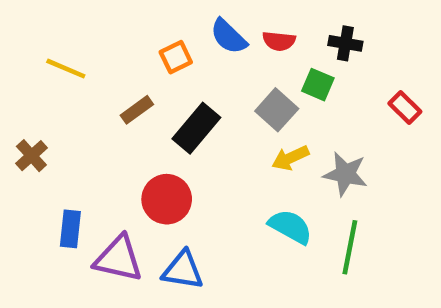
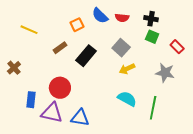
green square: (318, 85) -> (152, 37), moved
gray star: (345, 174) -> (165, 73), moved
red circle: (167, 199) -> (60, 88), moved

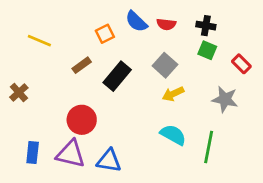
blue rectangle: (31, 100) -> (33, 153), moved

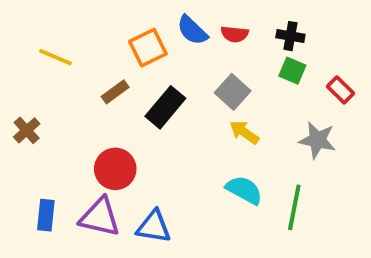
orange square: (105, 34) -> (148, 48), size x1.4
yellow arrow: (173, 94) -> (244, 132), turned 60

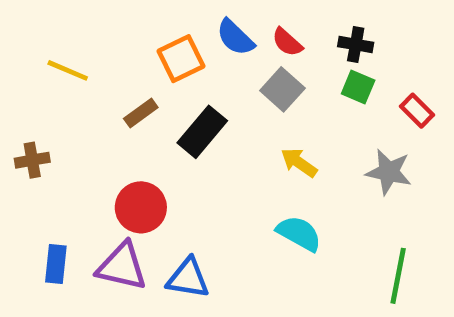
red semicircle: (235, 34) -> (287, 42), turned 36
gray square: (233, 92) -> (282, 89), moved
brown cross: (27, 130) -> (32, 160), turned 32
green line: (294, 207) -> (398, 276), moved

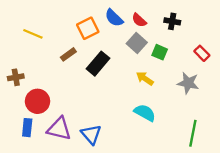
green square: (358, 87) -> (160, 52), moved
red circle: (141, 207) -> (38, 101), moved
blue triangle: (188, 278) -> (91, 134), turned 40

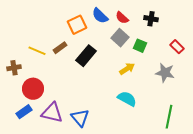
yellow line: (33, 34) -> (37, 51), moved
yellow arrow: (145, 78) -> (127, 69), turned 112
blue rectangle: (27, 128) -> (24, 112), turned 49

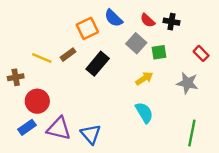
red semicircle: (122, 18) -> (148, 20), moved
green square: (140, 46) -> (159, 52), turned -32
cyan semicircle: (127, 99) -> (144, 113), turned 30

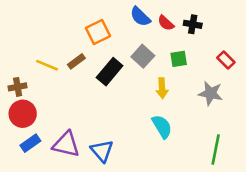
blue semicircle: (113, 18) -> (140, 17), moved
gray square: (136, 43) -> (143, 56), moved
yellow arrow: (144, 78) -> (162, 88), turned 120
red circle: (37, 101) -> (23, 114), moved

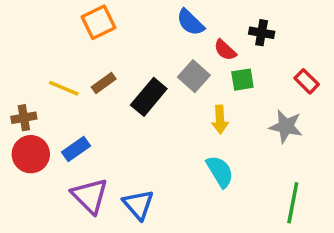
red semicircle: (166, 23) -> (225, 50), moved
orange square: (98, 32) -> (98, 22), moved
blue rectangle: (30, 143) -> (76, 149), moved
purple triangle: (66, 144) -> (90, 196), turned 32

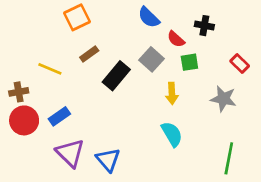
brown rectangle: (104, 83) -> (89, 54), moved

